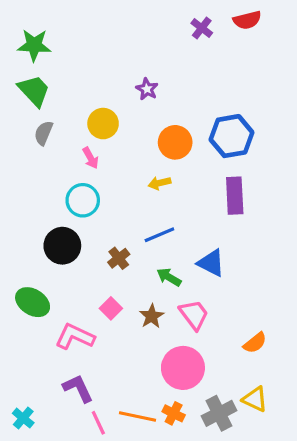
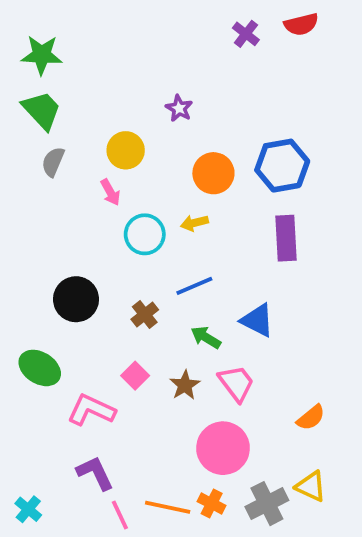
cyan circle: (83, 200) -> (145, 234), moved

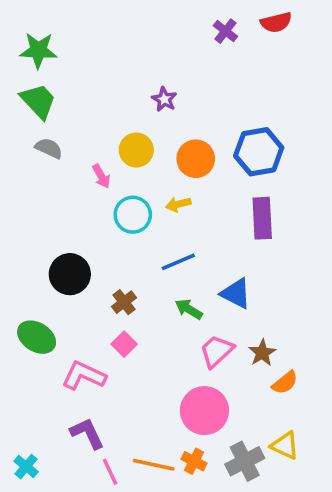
yellow circle: (126, 150) -> (136, 150), moved
gray semicircle: (53, 162) -> (49, 148), turned 92
brown cross: (145, 315) -> (124, 302), moved
pink trapezoid: (236, 383) -> (217, 351), turned -96
brown star: (185, 385) -> (262, 353), moved

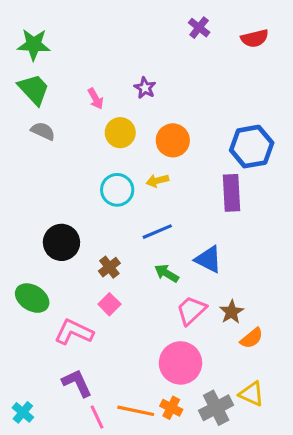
red semicircle: (276, 22) -> (255, 38), moved
blue hexagon: (259, 152) -> (252, 147), moved
pink arrow: (101, 176) -> (95, 99), moved

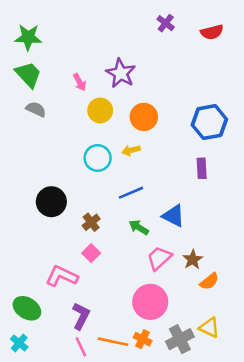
purple star: (145, 88) -> (121, 73), size x1.6
purple rectangle: (232, 193) -> (202, 168), moved, size x0.7
green ellipse: (32, 298) -> (27, 308), moved
purple L-shape: (77, 383) -> (81, 316), moved, turned 52

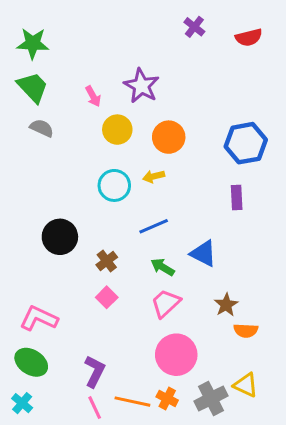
pink trapezoid: (159, 258) -> (166, 303), moved
pink L-shape: (62, 276) -> (39, 318), moved
orange semicircle: (209, 281) -> (246, 331), turned 42

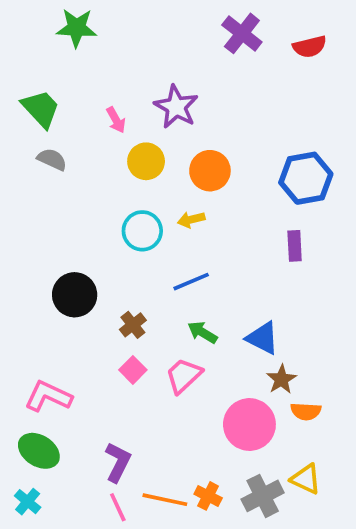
purple cross: (194, 27) -> (242, 33), size x1.5
green star: (33, 43) -> (76, 28), moved
blue triangle: (203, 253) -> (263, 338), moved
pink trapezoid: (166, 303) -> (184, 376), moved
pink circle: (176, 355) -> (249, 424), moved

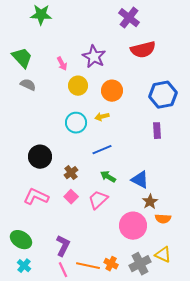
red semicircle: (310, 47) -> (143, 50), moved, size x1.4
pink L-shape: (48, 396) -> (36, 197), moved
cyan cross: (28, 502) -> (24, 266), moved

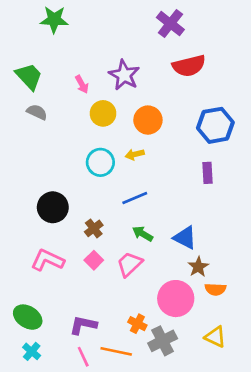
purple L-shape: (63, 246) -> (83, 325), turned -105
orange cross: (111, 264) -> (137, 324), moved
gray cross: (140, 264) -> (163, 341), moved

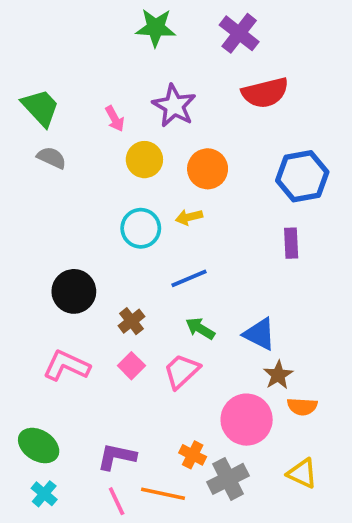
green star: (54, 20) -> (156, 28), moved

